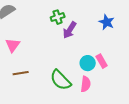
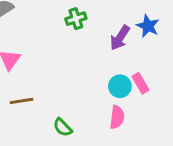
purple arrow: (70, 30) -> (120, 38), moved
green semicircle: (61, 80) -> (63, 127), moved, size x0.6

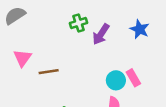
purple arrow: (120, 38) -> (101, 34), moved
brown line: (21, 101) -> (49, 72), moved

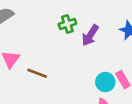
brown line: (49, 72) -> (37, 73), turned 30

